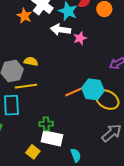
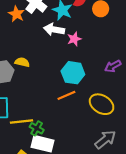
yellow line: (26, 86) -> (21, 121), moved
cyan hexagon: (93, 89) -> (73, 73), moved
green cross: (46, 124) -> (37, 128), turned 32

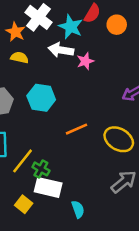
yellow semicircle: (22, 62) -> (19, 58), moved
cyan hexagon: (73, 73) -> (41, 98), moved
yellow line: (21, 121) -> (23, 161), turned -45

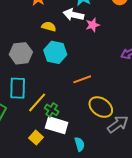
yellow semicircle: (19, 58) -> (49, 27), moved
yellow ellipse: (119, 139) -> (101, 107), moved

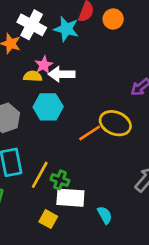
white arrow: (73, 15) -> (62, 74), moved
pink star: (93, 25) -> (44, 65), moved
yellow ellipse: (101, 107) -> (115, 123), moved

